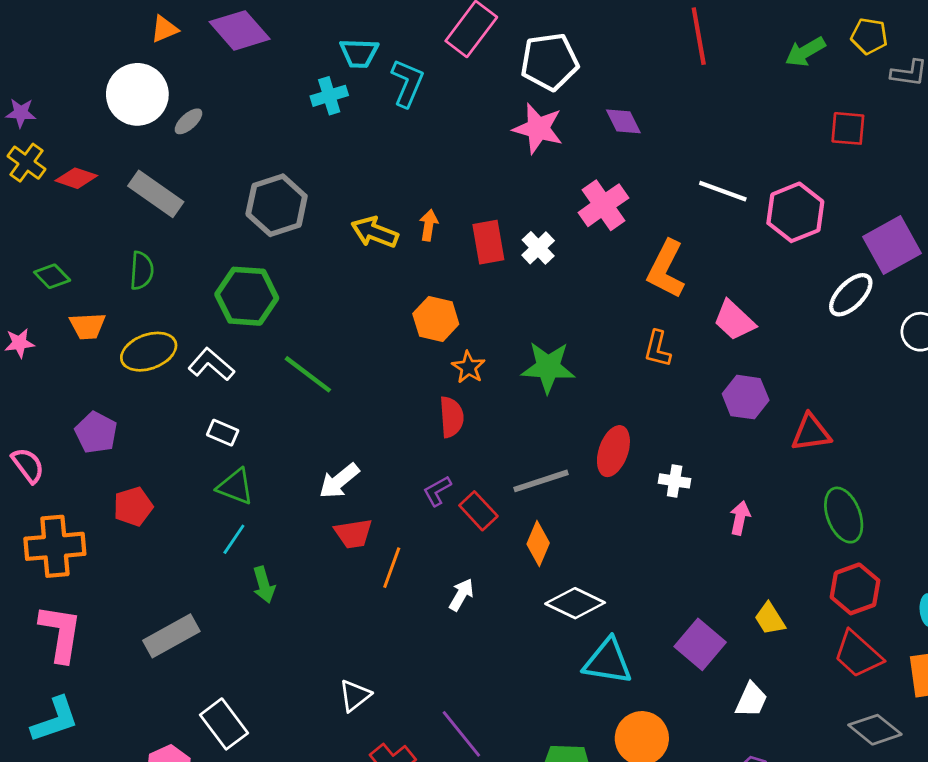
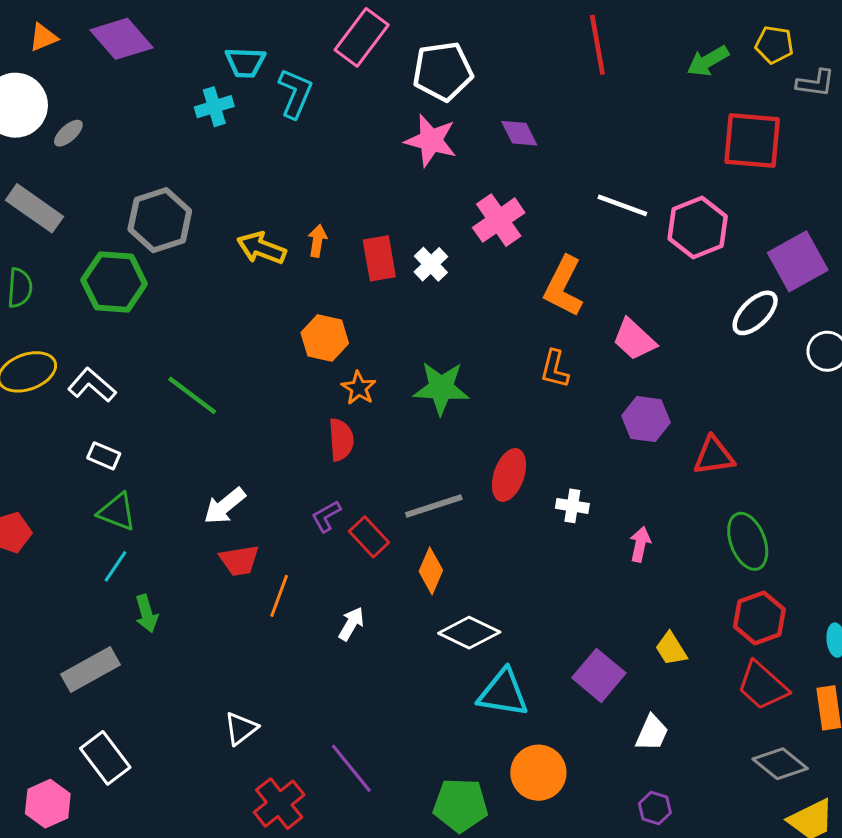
red square: (848, 128) -> (752, 141), size x1.6
green hexagon: (247, 296) -> (114, 282), moved
gray rectangle: (171, 636) -> (91, 670), moved

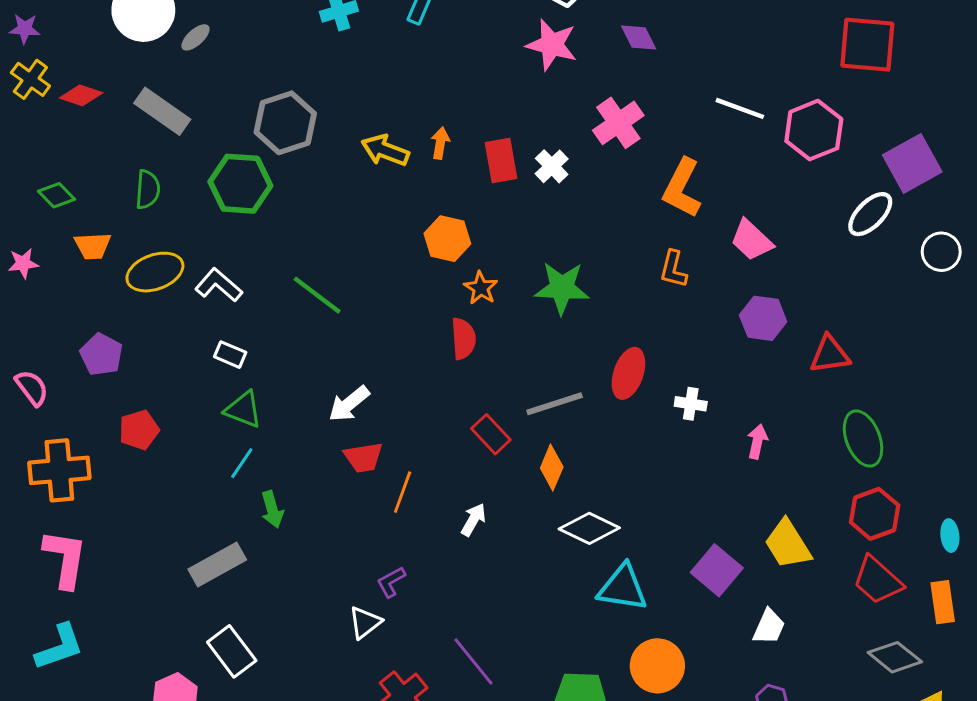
purple L-shape: (326, 516) -> (391, 582), moved
yellow trapezoid: (671, 649) -> (788, 544), size x1.5

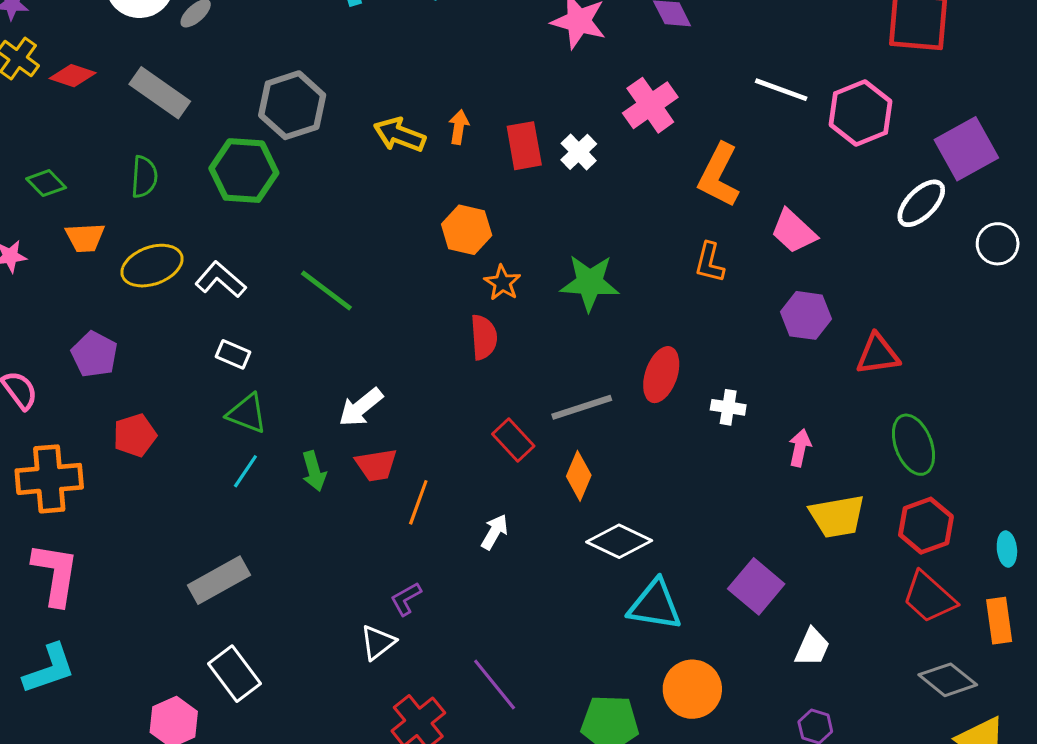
green arrow: (272, 509) -> (314, 471), moved
yellow trapezoid: (788, 544) -> (837, 516), moved, turned -68

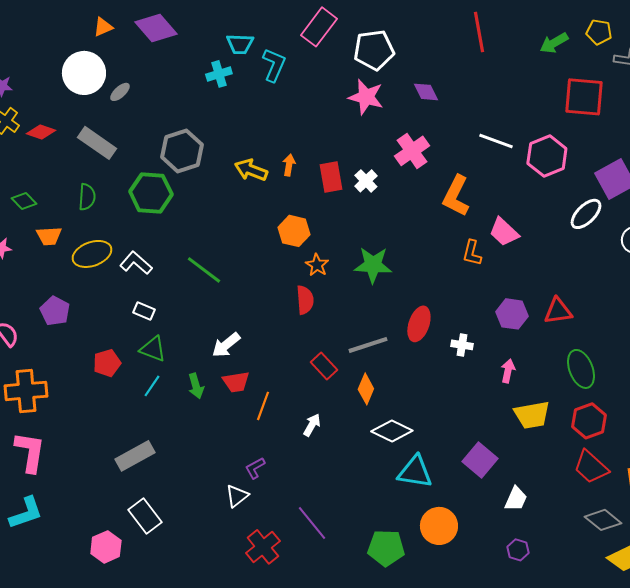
orange L-shape: (709, 262) -> (472, 253), moved
purple hexagon: (806, 315) -> (512, 314), moved
red pentagon: (135, 435) -> (107, 363), moved

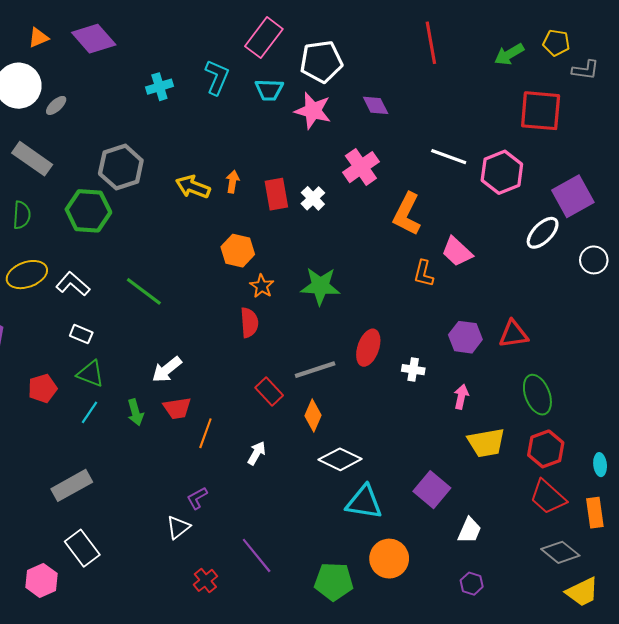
cyan trapezoid: (240, 44) -> (269, 90), moved
red cross: (263, 547) -> (205, 580), size x0.7

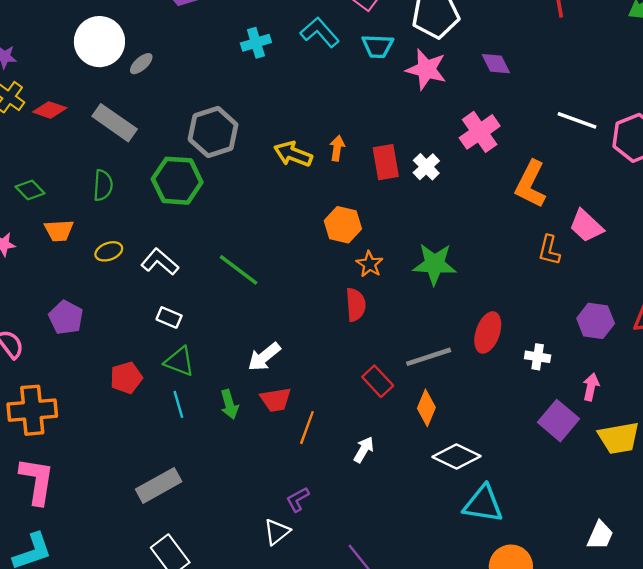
cyan L-shape: (217, 77) -> (320, 32), turned -64
yellow ellipse: (27, 275) -> (109, 251), size x0.6
cyan line: (90, 412) -> (178, 404), turned -50
purple square: (432, 490) -> (558, 421), moved

